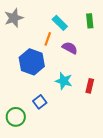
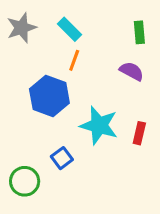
cyan rectangle: (60, 23) -> (70, 29), moved
purple semicircle: (70, 48) -> (132, 71), moved
cyan star: (64, 81) -> (99, 125), size x1.4

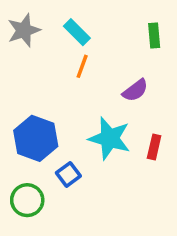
purple semicircle: (132, 71) -> (135, 90), moved, turned 115
blue hexagon: (49, 96) -> (36, 138), moved

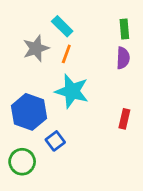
gray star: (24, 30) -> (36, 48), moved
purple semicircle: (135, 90) -> (123, 58), moved, turned -50
cyan star: (110, 138) -> (72, 91), moved

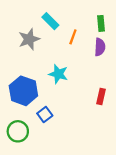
orange line: (66, 54) -> (73, 37), moved
cyan star: (72, 91) -> (58, 74), size x0.7

